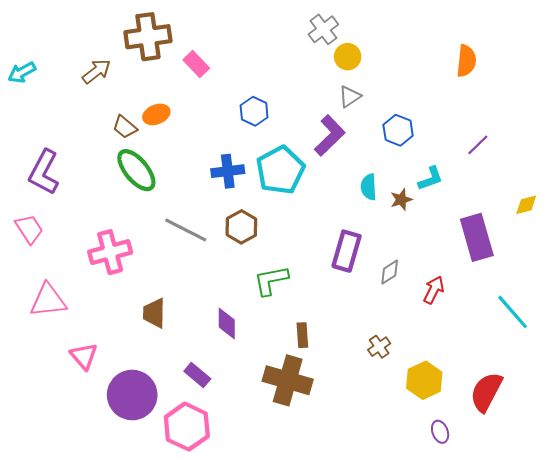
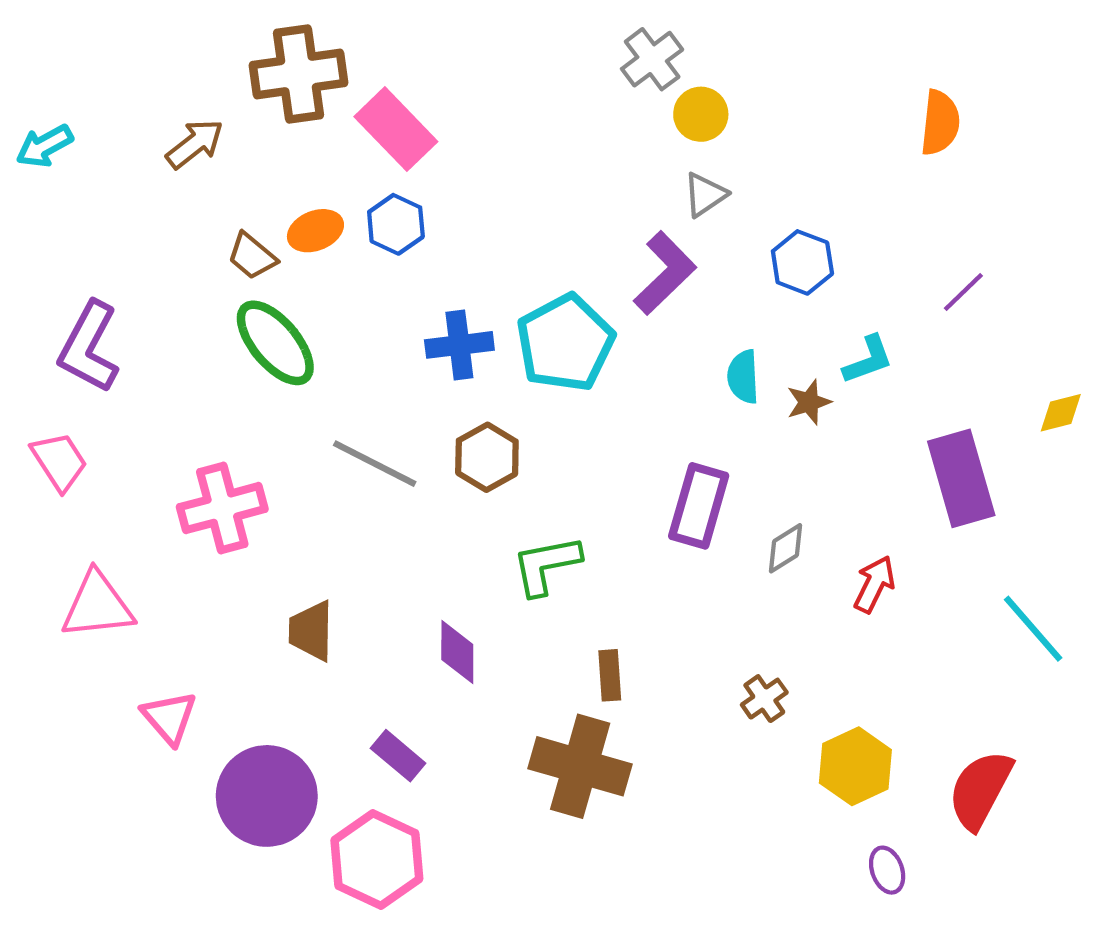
pink rectangle: (196, 64) -> (396, 129), size x1.5
blue hexagon: (254, 111) -> (396, 224), moved

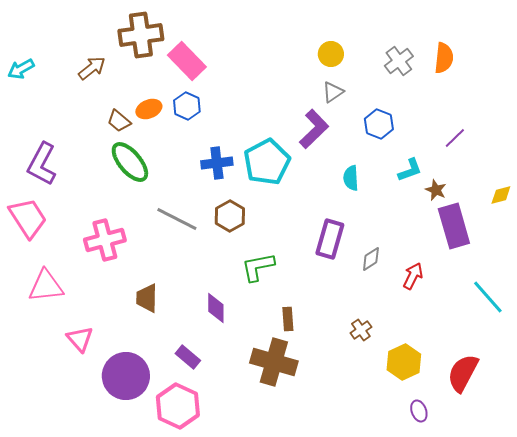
gray cross: (652, 59) -> (399, 61), moved
brown star: (809, 402) -> (436, 190), moved, turned -30
pink trapezoid: (59, 461) -> (28, 218), size x1.4

